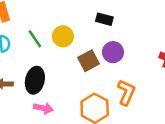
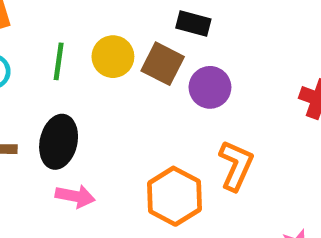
green line: (35, 39) -> (59, 61), turned 42
brown square: (89, 61) -> (163, 64), moved, turned -35

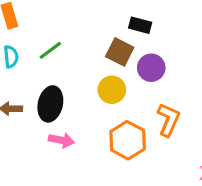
yellow circle: (113, 57) -> (112, 90), moved
green line: (59, 61) -> (50, 50), turned 45

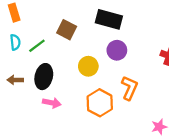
black rectangle: (140, 25) -> (109, 19), size x1.6
green line: (50, 50) -> (37, 46), moved
brown square: (120, 52) -> (67, 30), moved

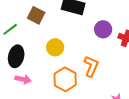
purple circle: (117, 50) -> (103, 29), moved

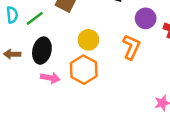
orange L-shape: (91, 66) -> (131, 47), moved
orange hexagon: (65, 79) -> (84, 70), moved

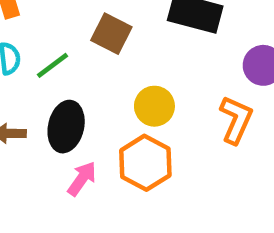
pink arrow: (50, 78) -> (82, 179), turned -66

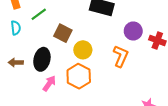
brown square: (111, 34) -> (63, 33), moved
green line: (52, 65) -> (39, 14), moved

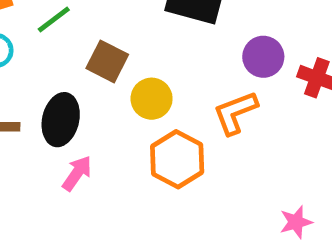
orange L-shape: (121, 56) -> (235, 113), turned -135
orange hexagon: (79, 76) -> (177, 159), moved

